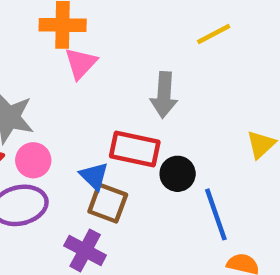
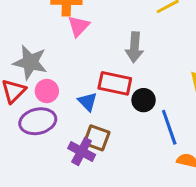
brown square: (108, 203) -> (97, 138), moved

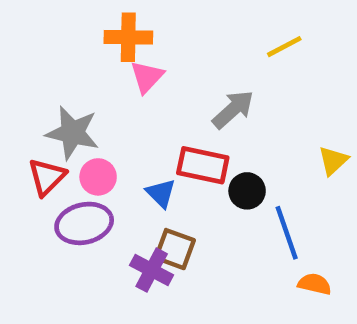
gray arrow: (134, 47) -> (233, 109), turned -136

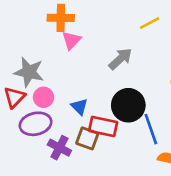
red rectangle: (203, 165) -> (103, 126), moved
black circle: (247, 191) -> (128, 105), size x1.6
purple cross: (152, 270) -> (59, 148), moved

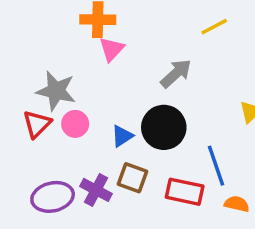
black circle: (128, 105) -> (164, 127), moved
blue triangle: (79, 107) -> (122, 136), turned 42
purple ellipse: (36, 124) -> (53, 197), moved
red rectangle: (103, 126) -> (185, 192), moved

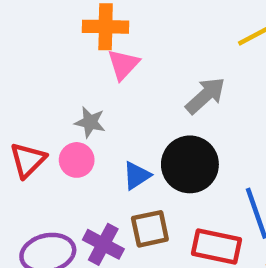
gray star: (56, 91) -> (90, 122), moved, size x0.6
brown square: (133, 178) -> (150, 229), turned -32

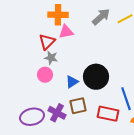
pink triangle: (123, 64) -> (66, 32), turned 35
gray arrow: (205, 96) -> (101, 17), moved
red triangle: (28, 160) -> (47, 42), moved

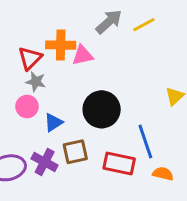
orange cross: (58, 15) -> (61, 45), moved
pink triangle: (66, 32) -> (83, 55), moved
blue triangle: (72, 82) -> (53, 123), moved

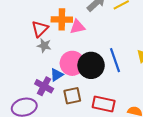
pink circle: (27, 106) -> (72, 63), moved, size x1.5
blue line: (145, 142) -> (115, 60), moved
purple cross: (45, 162) -> (44, 86), moved

